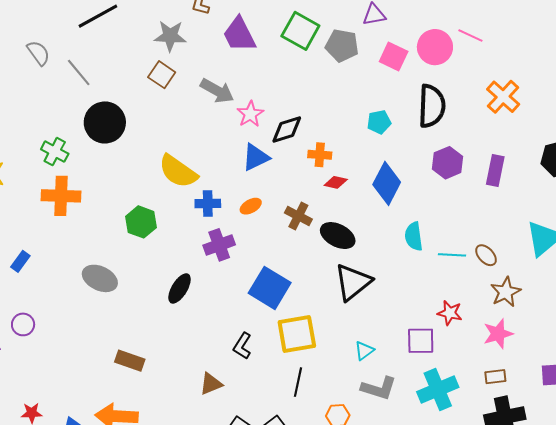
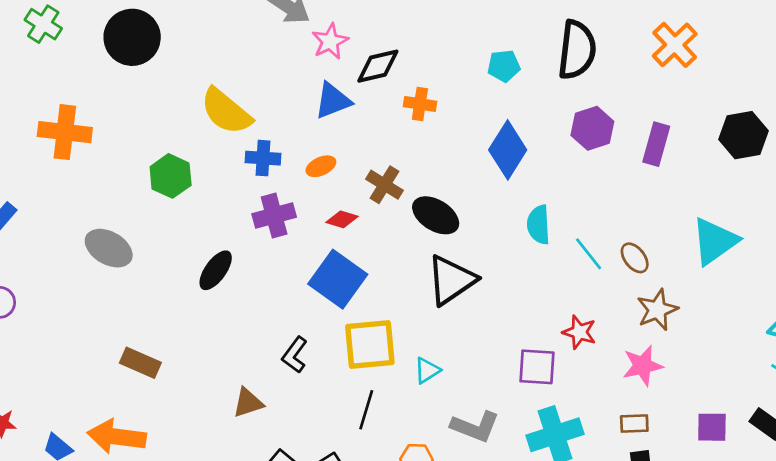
green cross: (55, 152) -> (43, 24), moved
red diamond: (336, 182) -> (342, 219), moved
cyan line: (452, 255) -> (589, 254), turned 44
cyan triangle: (364, 351) -> (427, 370), moved

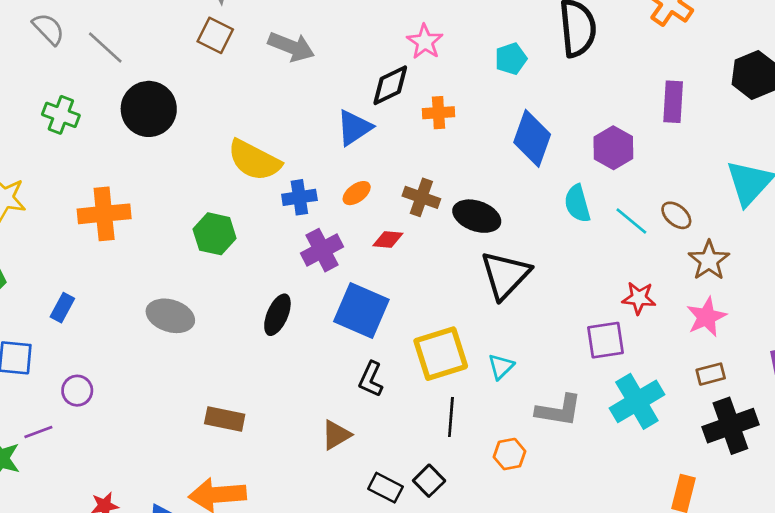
pink star: (330, 41) -> (425, 42), moved
purple hexagon: (592, 128) -> (613, 148), moved
blue square: (338, 279) -> (361, 310), moved

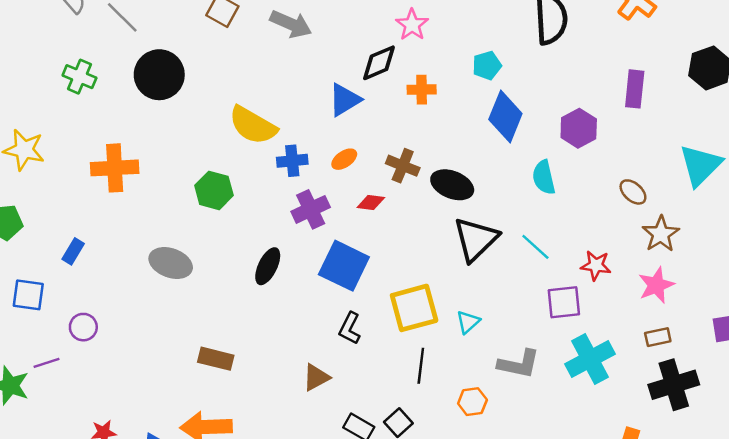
cyan pentagon: (511, 59) -> (487, 65), moved
cyan line: (631, 221) -> (535, 247), moved

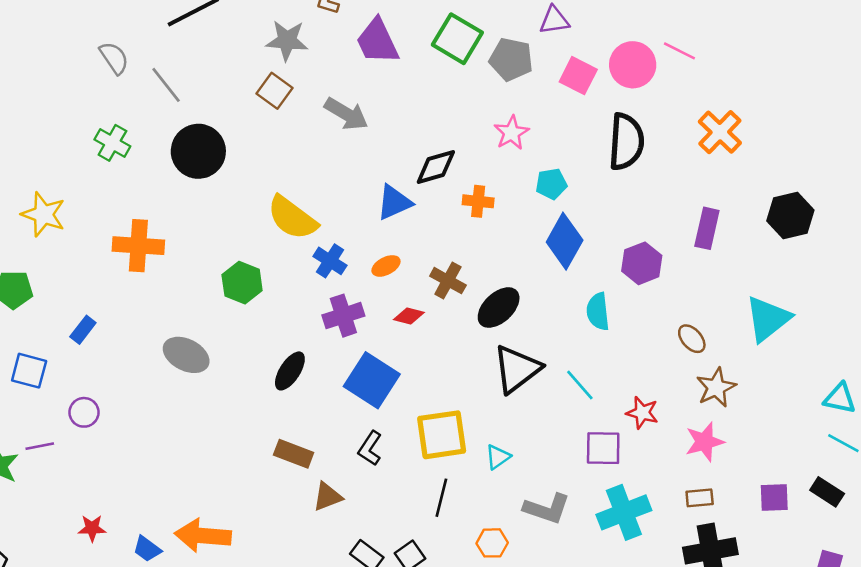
pink star: (412, 25) -> (511, 133), moved
blue cross: (292, 161) -> (330, 261), turned 32
black ellipse: (452, 185) -> (499, 308), turned -72
brown rectangle: (216, 359) -> (294, 454), moved

